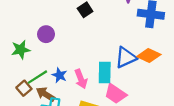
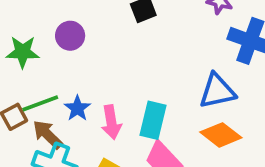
orange diamond: (149, 56) -> (221, 135), moved
blue triangle: (126, 57) -> (217, 91), moved

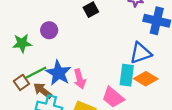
blue star: (77, 108) -> (59, 73), size x1.6
cyan rectangle: (153, 120) -> (127, 75), moved

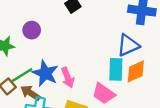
orange diamond: (146, 79) -> (136, 71), turned -50

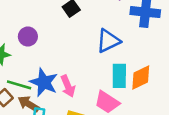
blue triangle: (128, 45) -> (108, 41), moved
green line: (22, 75) -> (19, 85), turned 50

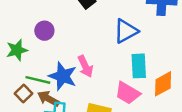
orange diamond: (141, 78) -> (163, 84), moved
pink arrow: (68, 86) -> (85, 66), moved

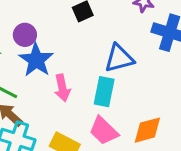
cyan rectangle: (139, 66) -> (104, 92), moved
blue star: (63, 76) -> (36, 60), moved

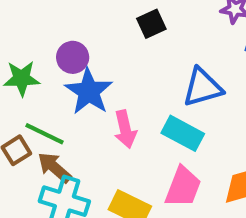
cyan rectangle: (104, 92) -> (183, 133), turned -72
pink trapezoid: (104, 131) -> (183, 187), turned -112

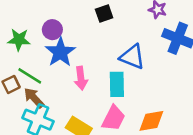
blue triangle: (203, 87) -> (132, 57), turned 32
cyan rectangle: (183, 133) -> (117, 84), turned 55

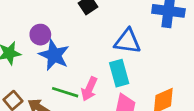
green line: (30, 76) -> (65, 92), moved
pink arrow: (81, 78) -> (89, 89), moved, turned 45

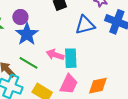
blue triangle: (127, 41) -> (85, 25), moved, turned -35
pink arrow: (89, 89) -> (55, 55), moved, turned 72

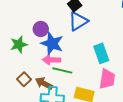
blue triangle: (85, 25) -> (78, 21), moved
pink arrow: (55, 55) -> (52, 60), moved

